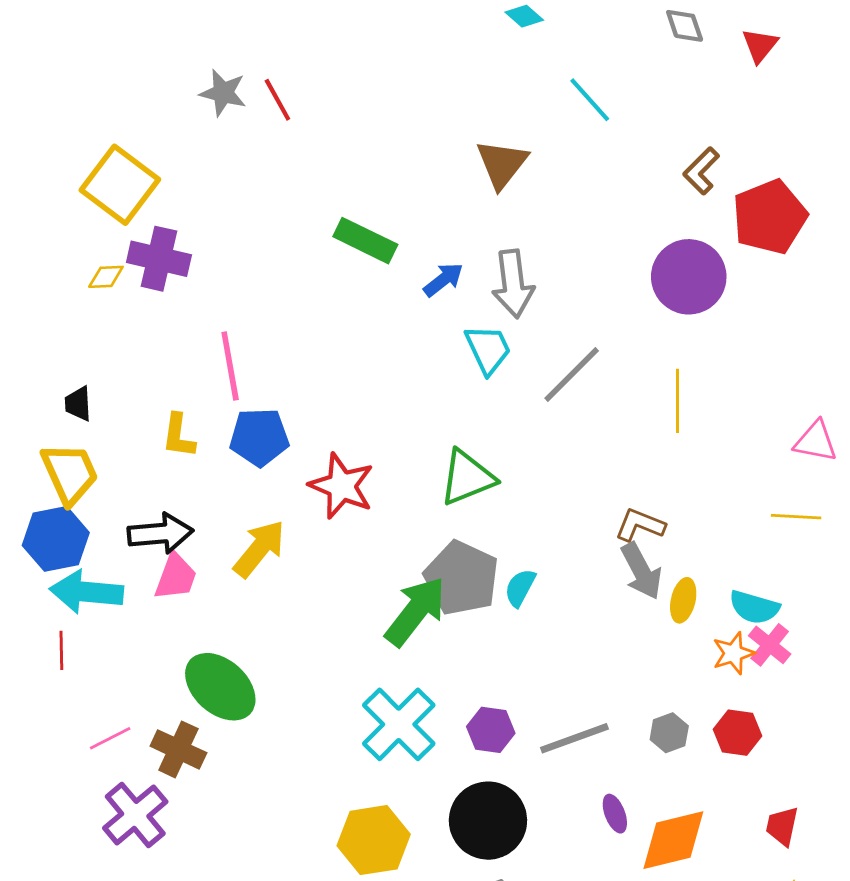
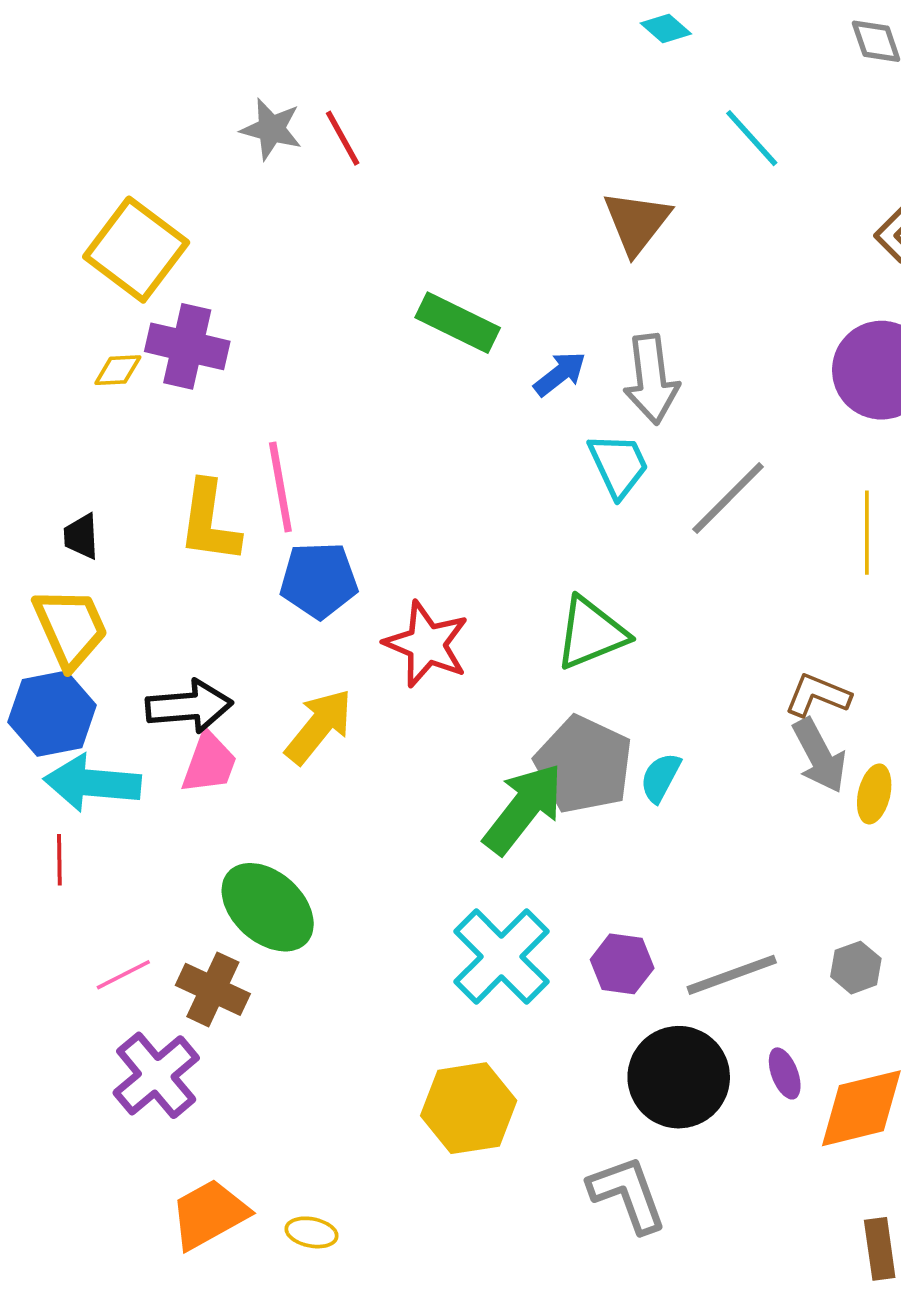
yellow L-shape: (178, 436) -> (209, 522), moved, size x1.4
black circle: (488, 821) -> (679, 1077), moved

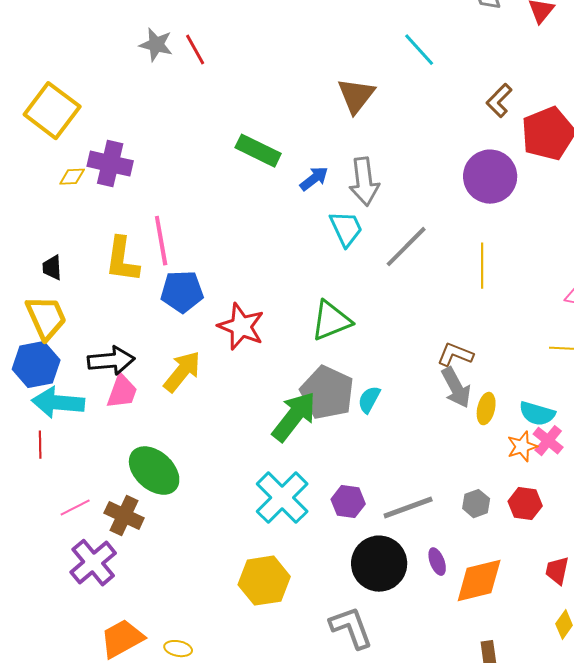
yellow square: (136, 250) -> (52, 111), moved

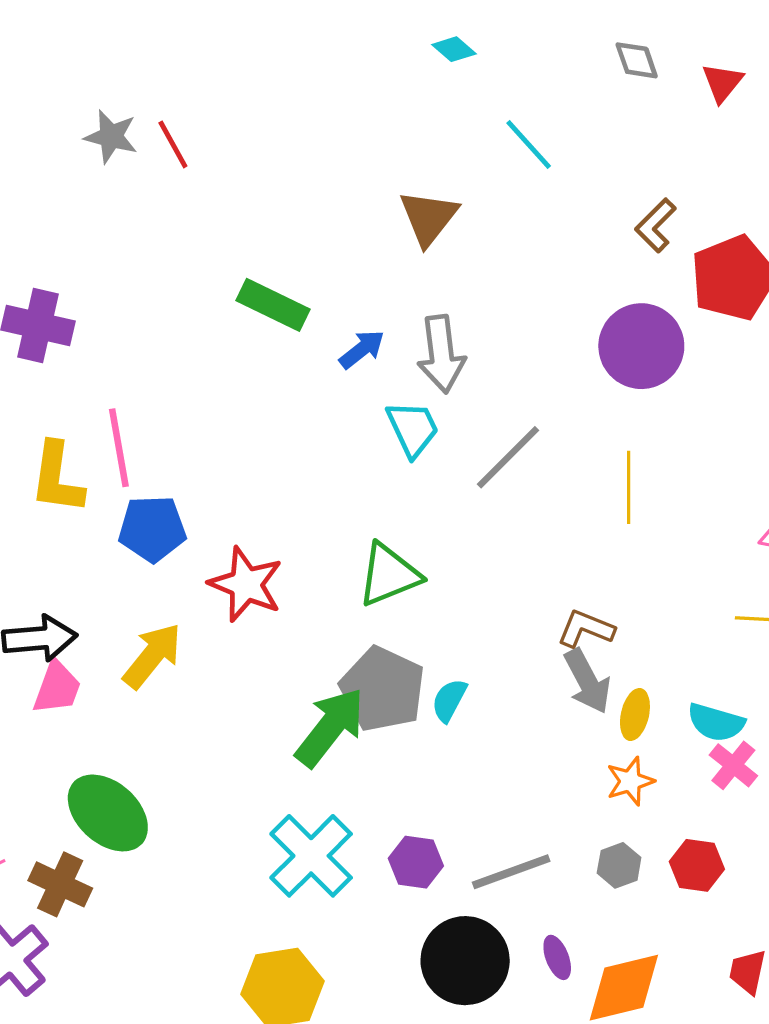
orange star: (522, 447) -> (630, 781), moved

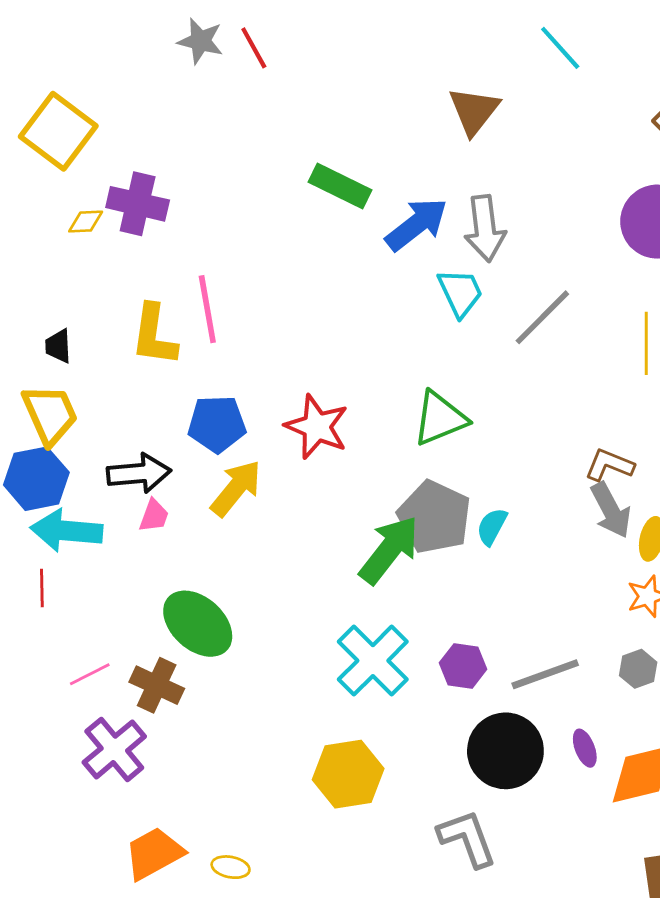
blue arrow: (362, 349) -> (417, 224), size x1.6
blue pentagon: (152, 529) -> (217, 424), moved
pink trapezoid: (57, 688) -> (154, 516), size x0.7

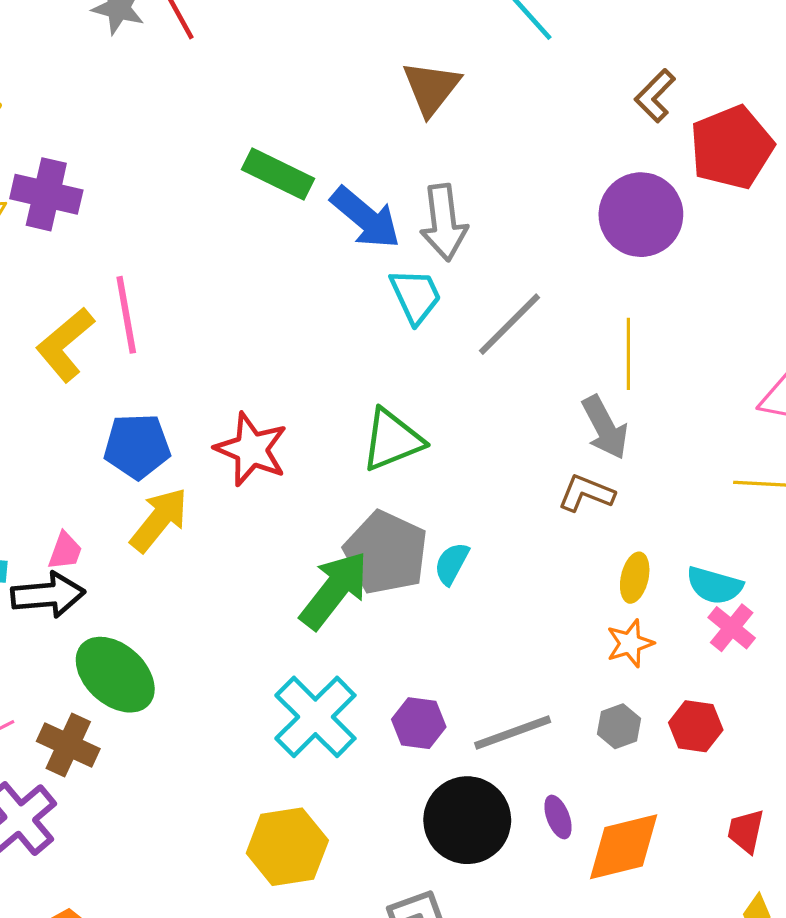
blue arrow: (417, 224) -> (366, 218), turned 78
yellow L-shape: (154, 335) -> (65, 345), turned 42
black arrow: (139, 473) -> (48, 595), moved
gray arrow: (611, 510) -> (605, 427), moved

